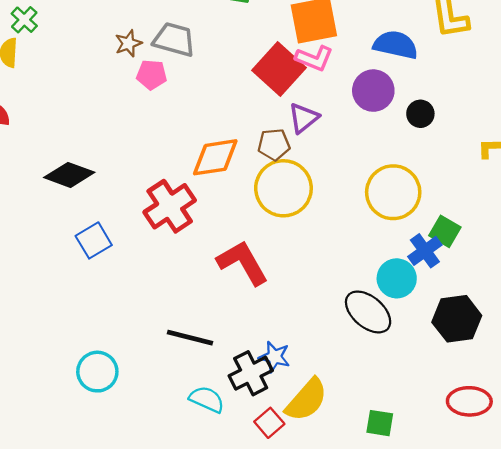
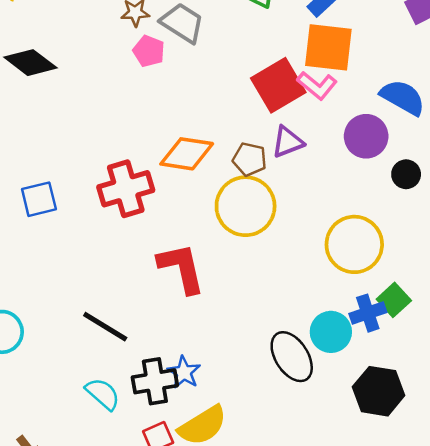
black diamond: (69, 175) -> (30, 63), moved

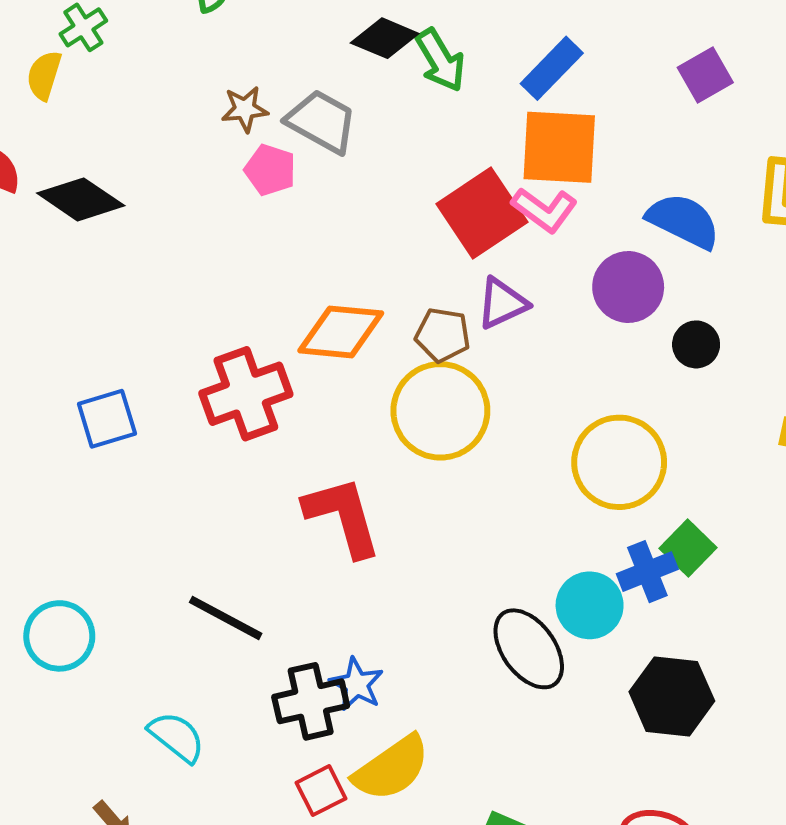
cyan semicircle: (103, 394) -> (177, 737), moved

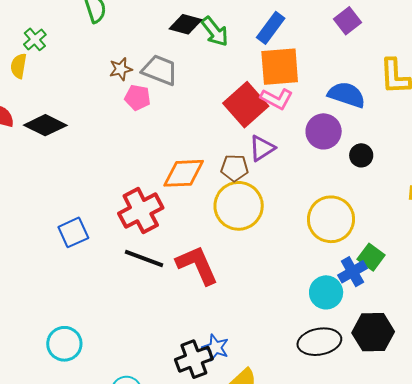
black line: (226, 618) -> (144, 259), moved
black ellipse: (529, 649) -> (319, 342), moved, turned -57

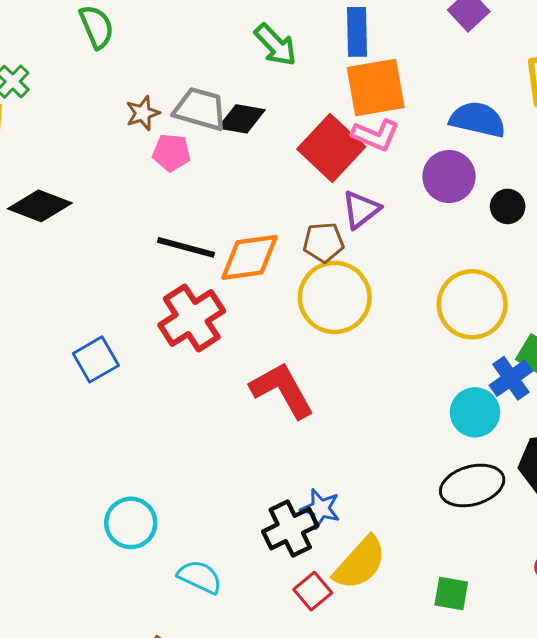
black diamond: (185, 24) -> (241, 119), moved
blue rectangle: (271, 28) -> (357, 32), turned -32
black line: (144, 259) -> (186, 247), moved
cyan circle: (64, 344) -> (131, 523), moved

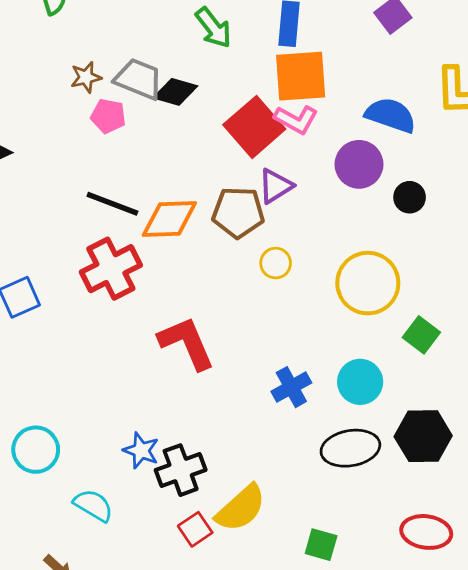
brown pentagon: (323, 242) -> (238, 212), size x1.4
yellow circle: (335, 297) -> (276, 263), moved, size x0.5
blue cross: (511, 378) -> (291, 387), moved
blue star: (321, 509) -> (141, 450), moved

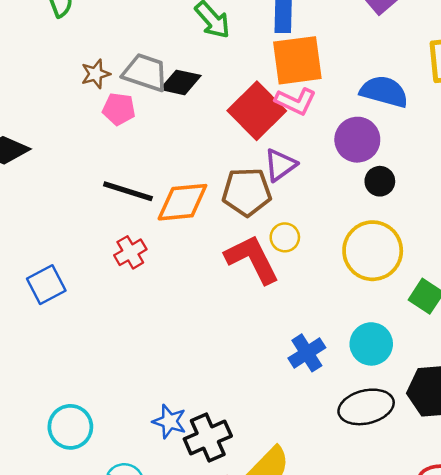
black circle: (410, 197) -> (380, 181), moved
red cross: (111, 269) -> (130, 252), size x0.6
red L-shape: (186, 343) -> (252, 259), moved

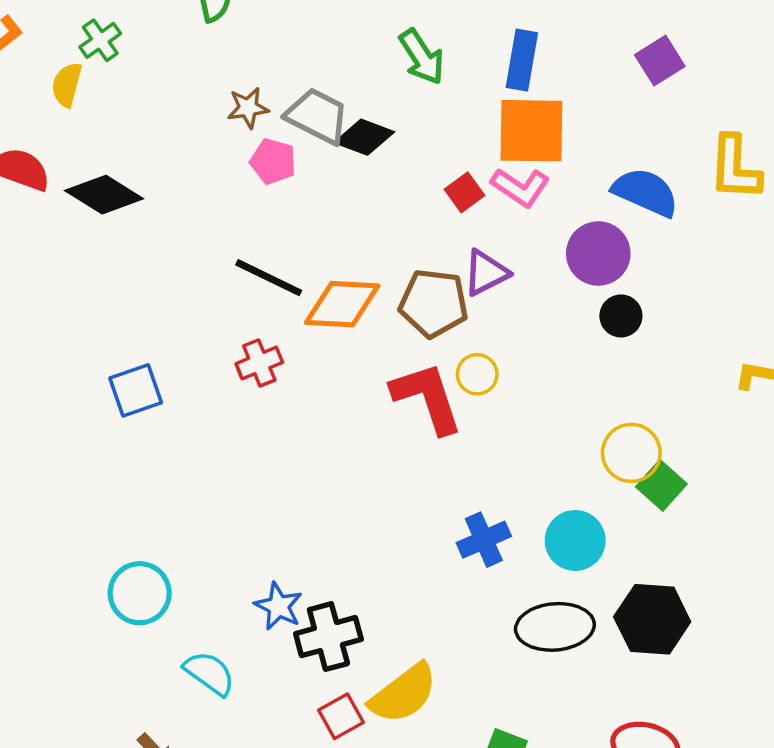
red square: (257, 111) -> (464, 192), size x0.5
yellow circle: (373, 251) -> (631, 453), moved, size x0.7

